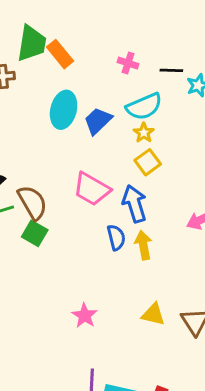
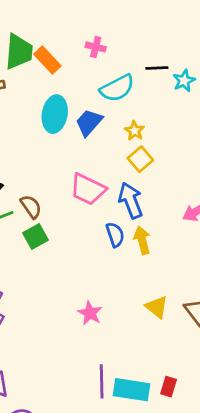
pink cross: (128, 63) -> (96, 47), moved
cyan semicircle: (144, 106) -> (117, 88), moved
brown semicircle: (32, 203) -> (31, 207), size x0.7
green square: (35, 233) -> (35, 237), turned 35
yellow triangle: (153, 314) -> (157, 307), turned 30

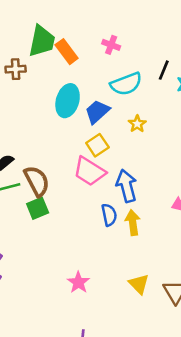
black line: (157, 68) -> (164, 70), turned -72
yellow square: (140, 159) -> (97, 145), moved
brown semicircle: (31, 207) -> (37, 181), size x1.4

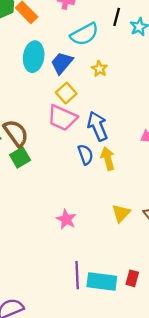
yellow triangle: (139, 284) -> (121, 213), turned 36

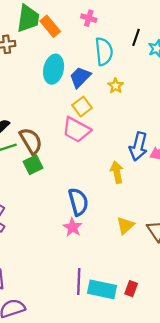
cyan semicircle: (84, 34) -> (104, 51), turned -72
blue arrow: (98, 126) -> (138, 146), moved, turned -148
blue semicircle: (85, 155) -> (78, 202), moved, size x1.4

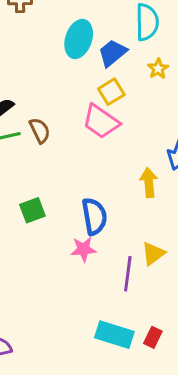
brown semicircle: (31, 141) -> (40, 131), size x0.7
green square: (33, 165) -> (32, 210), moved
pink star: (73, 227) -> (84, 249), turned 30
purple line: (79, 281) -> (128, 274), moved

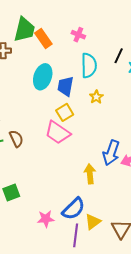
blue trapezoid: (113, 53) -> (66, 86), turned -40
blue semicircle: (94, 216) -> (74, 209), moved, turned 55

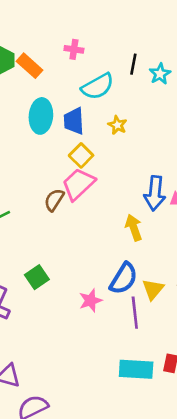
cyan semicircle: (89, 65) -> (98, 86), turned 75
pink trapezoid: (58, 133) -> (78, 184), turned 116
brown semicircle: (16, 139) -> (54, 200), moved, turned -108

